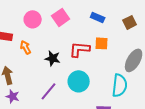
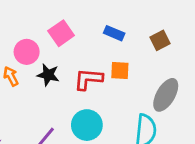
pink circle: (33, 19) -> (27, 52), moved
black star: (53, 58) -> (48, 75), moved

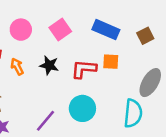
blue rectangle: (114, 33) -> (106, 30), size x1.5
pink circle: (27, 52) -> (21, 30), moved

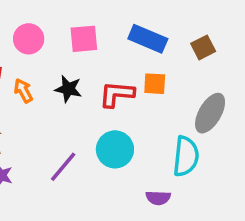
pink square: (60, 30) -> (84, 39), turned 30

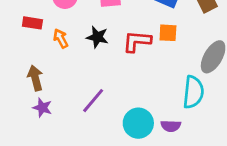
cyan circle: (115, 149) -> (138, 123), moved

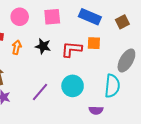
orange arrow: (61, 38) -> (17, 47), turned 40
cyan circle: (138, 123) -> (73, 86), moved

